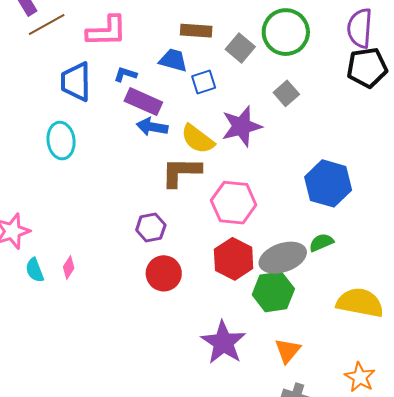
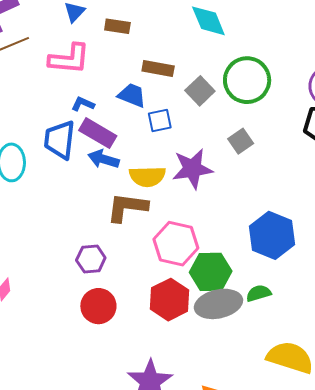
blue trapezoid: (76, 82) -> (60, 140), moved
yellow semicircle: (198, 139) -> (147, 176), turned -45
green hexagon: (273, 292) -> (211, 272), moved

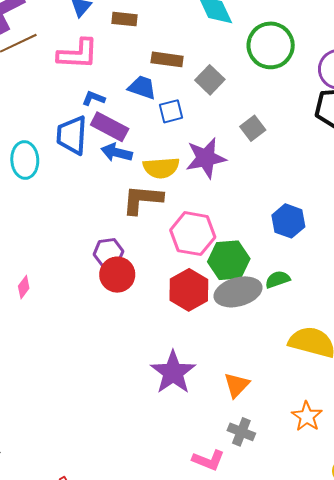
green circle: (247, 80) -> (271, 45), moved
blue hexagon: (272, 235) -> (288, 221), size x0.7
red circle: (98, 306) -> (117, 275), moved

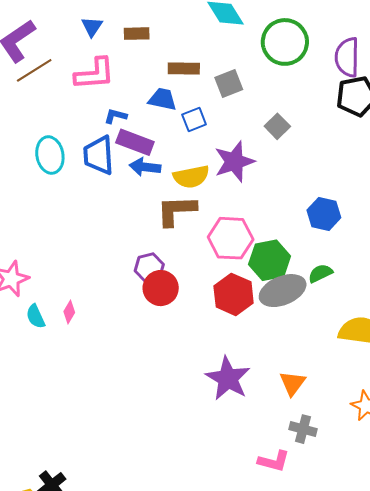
gray square: (210, 80) -> (229, 83), turned 32
cyan ellipse: (25, 160) -> (50, 155), moved

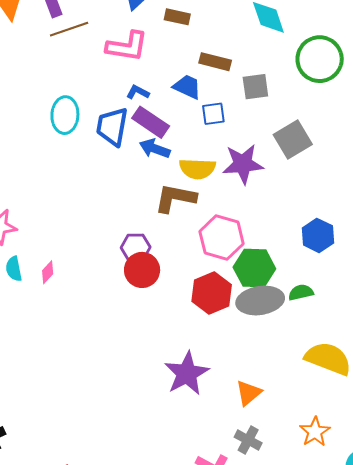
gray square: (277, 126) -> (293, 139), size x1.5

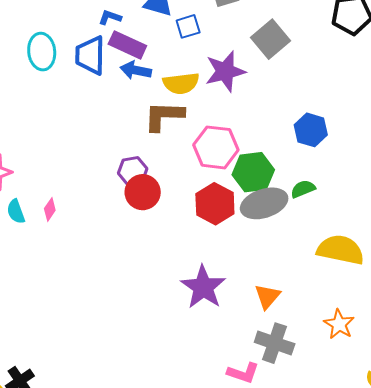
gray cross: (248, 440) -> (275, 343), size x1.4

